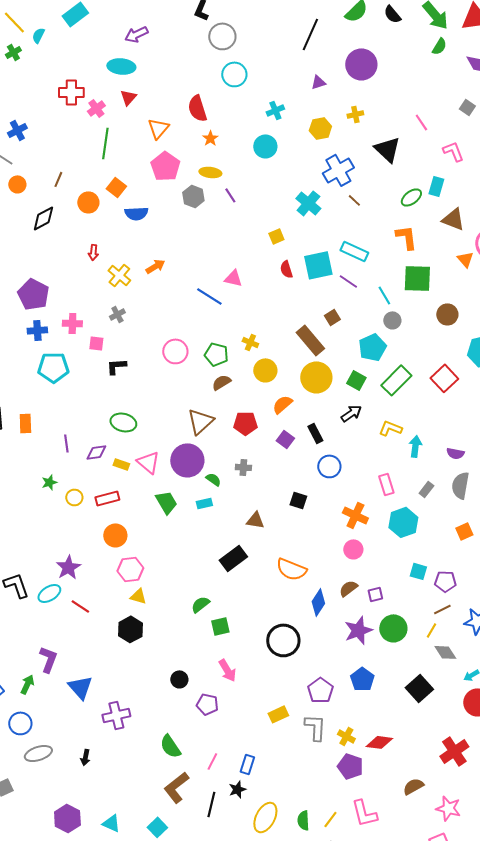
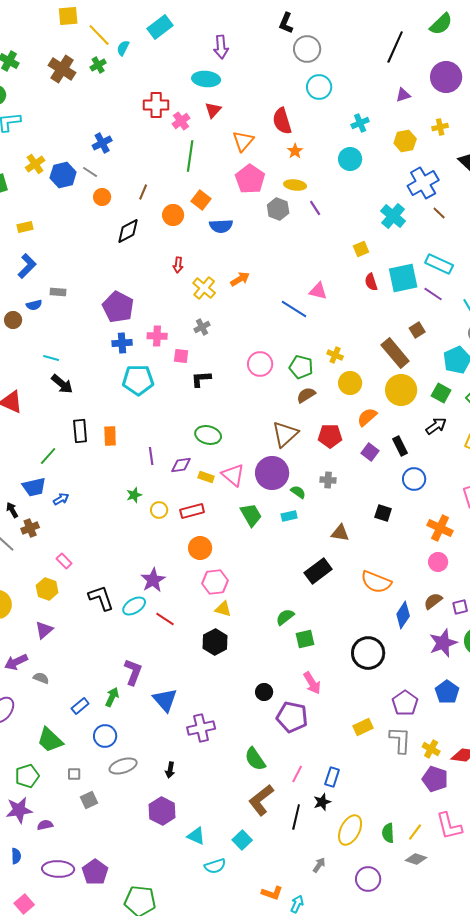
purple arrow: (136, 34) -> (221, 47), turned -70
purple pentagon: (207, 704) -> (292, 717), size x1.4
purple hexagon: (67, 818) -> (162, 811), moved

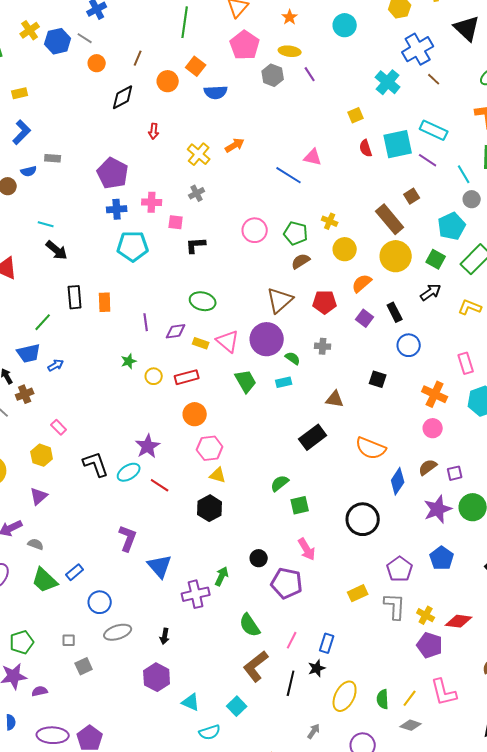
red arrow: (178, 265) -> (154, 131), moved
green arrow: (112, 697) -> (222, 576), moved
green trapezoid: (50, 740) -> (45, 580), moved

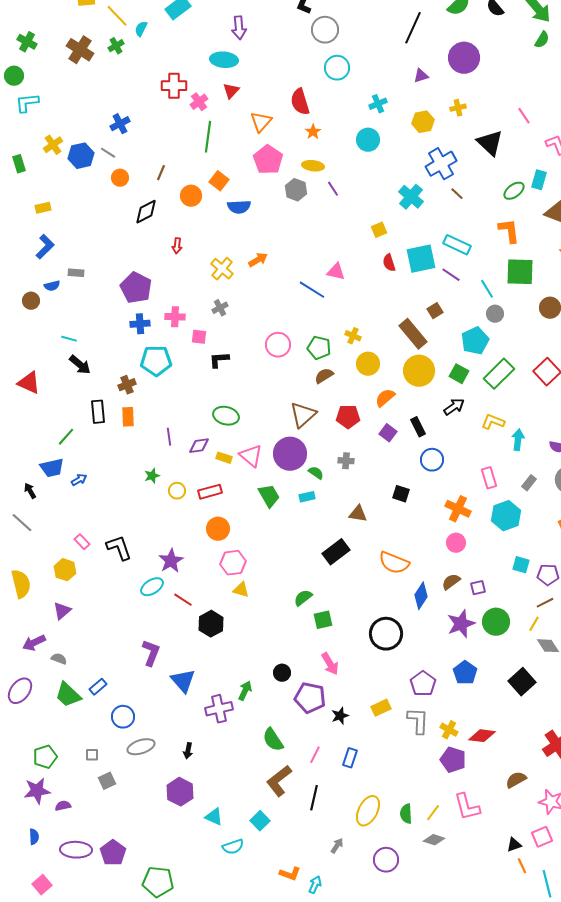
brown cross: (25, 394) -> (127, 385), moved
black L-shape: (96, 464) -> (119, 548), moved
black hexagon: (210, 508) -> (211, 624), moved
black star: (317, 668) -> (340, 716), moved

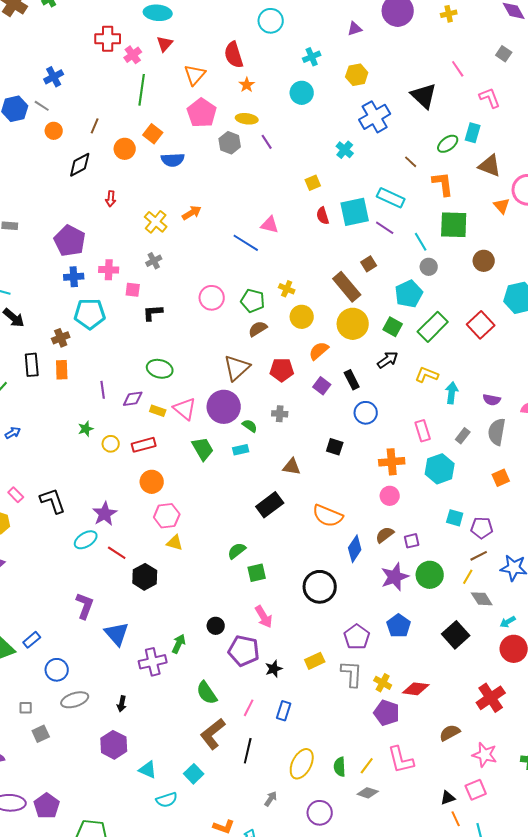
yellow cross: (458, 108) -> (449, 14), moved
brown line: (457, 194) -> (411, 162), moved
cyan cross: (411, 197) -> (345, 150), size x0.7
orange cross: (458, 509) -> (392, 462), turned -30

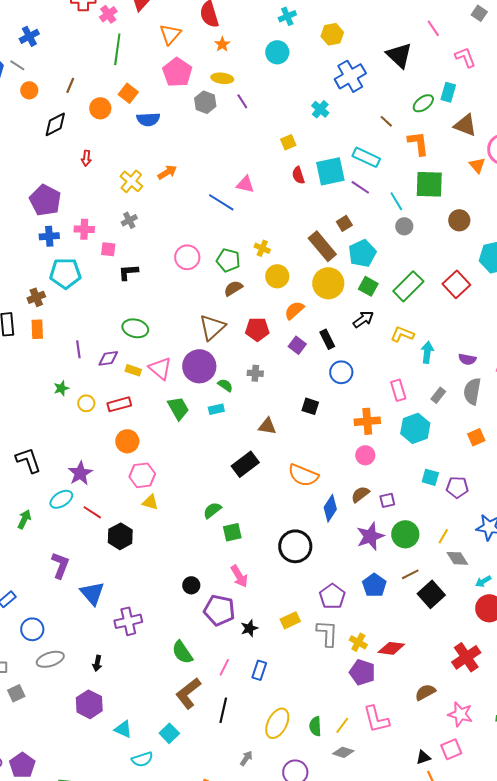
cyan pentagon: (409, 294) -> (362, 253), moved
brown line: (479, 556) -> (410, 574), moved
green arrow: (179, 644) -> (24, 519), moved

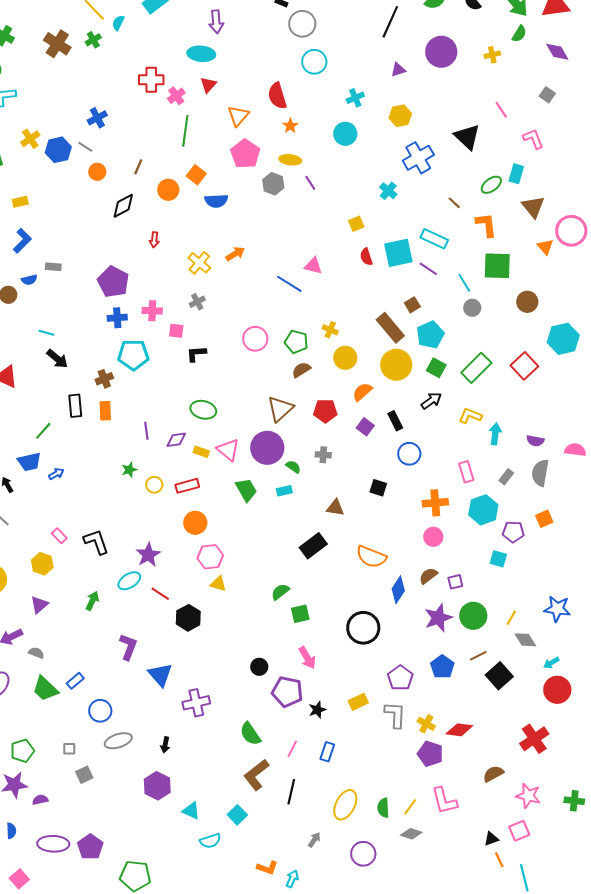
brown triangle: (465, 125) -> (533, 207), turned 30
purple pentagon: (457, 487) -> (513, 532), moved

